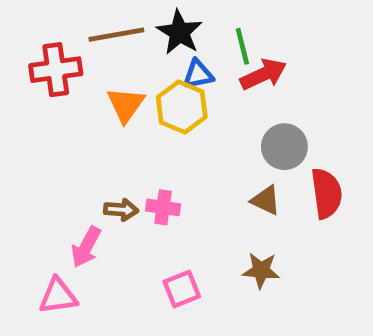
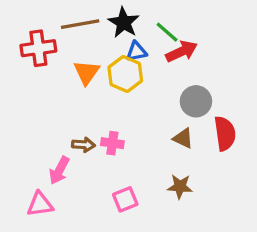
green line: (242, 46) -> (167, 32), turned -35

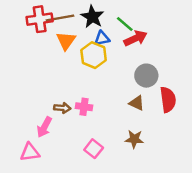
red cross: (38, 48) -> (40, 19), moved
orange triangle: (87, 72) -> (66, 41), moved
pink square: (125, 199) -> (94, 149), turned -30

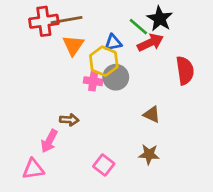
black star: (92, 17) -> (160, 19), moved
gray circle: (146, 76) -> (116, 77), moved
red semicircle: (168, 100) -> (185, 71), moved
pink cross: (84, 107) -> (93, 81), moved

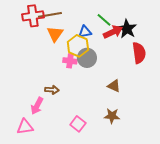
black star: (160, 19) -> (127, 29), moved

